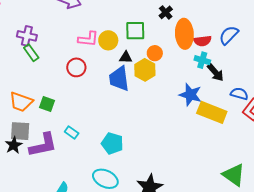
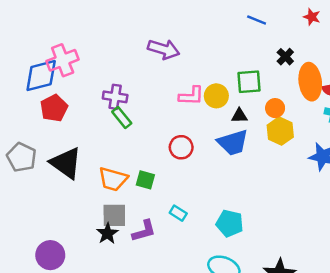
red circle: (76, 67) -> (181, 147), moved
yellow hexagon: (145, 70) -> (280, 131), moved
blue trapezoid: (119, 79) -> (233, 143), turned -96
purple L-shape: (43, 145) -> (144, 231), size x0.7

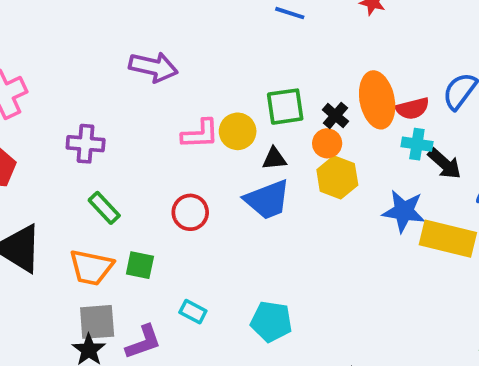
black cross: (285, 57) -> (335, 116), moved
green rectangle: (122, 117) -> (104, 208), moved

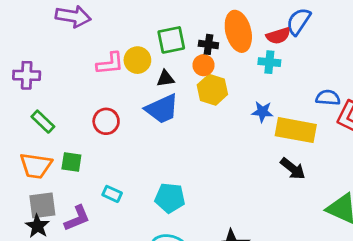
red semicircle: (412, 108) -> (278, 36), moved
black cross: (335, 116) -> (208, 44), turned -30
black arrow: (444, 164) -> (293, 169), moved
blue star: (404, 211) -> (262, 112), size x0.7

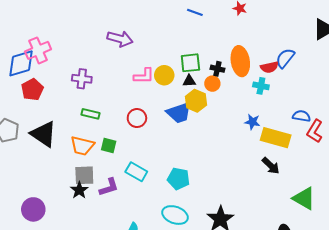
black triangle: (165, 79) -> (189, 81), moved
yellow hexagon: (212, 90) -> (196, 101), moved
green rectangle: (43, 122) -> (91, 114), turned -36
cyan rectangle: (112, 194) -> (136, 172), size x1.5

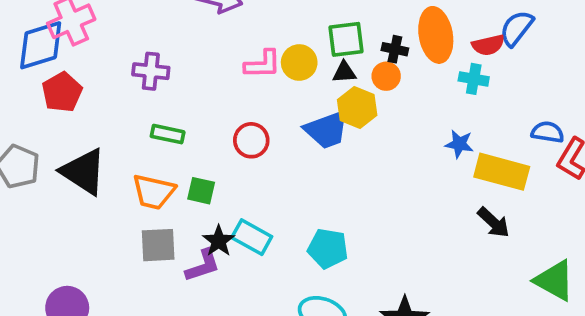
black star: (79, 190) -> (219, 241), moved

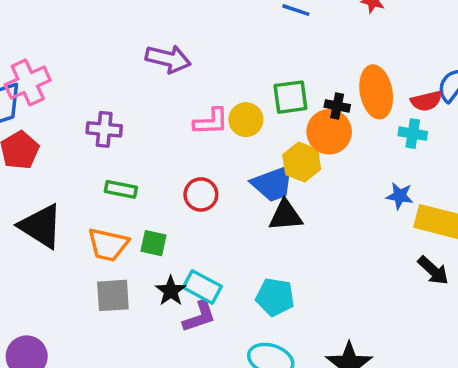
black triangle: (344, 72) -> (285, 215), moved, size x1.5
orange circle: (386, 76) -> (329, 132), size x1.6
purple L-shape: (203, 266) -> (199, 316), moved

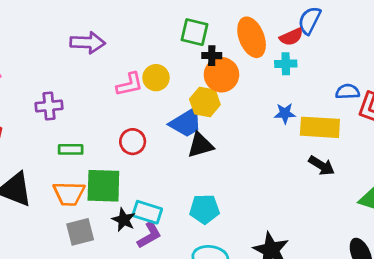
green square: (290, 97) -> (194, 32), moved, turned 32
black cross: (337, 106) -> (212, 56), moved
green square: (154, 243) -> (103, 186), size x1.8

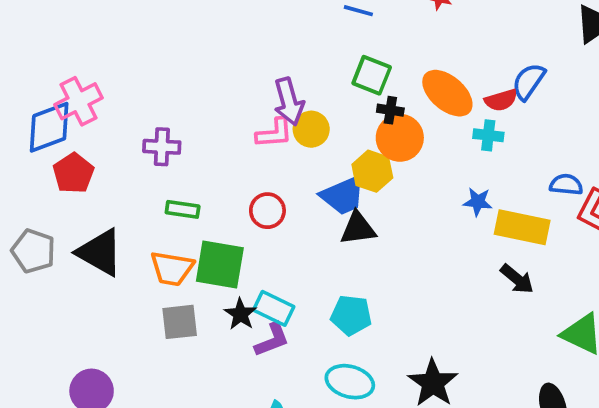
orange ellipse: (252, 37) -> (447, 93), turned -36
purple arrow: (88, 43) -> (289, 102), moved, turned 64

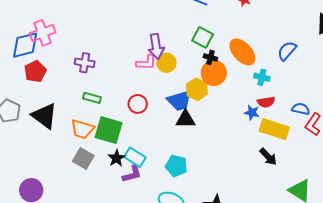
red semicircle: (501, 100) -> (266, 102), moved
gray square: (180, 322) -> (83, 159), turned 30

